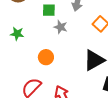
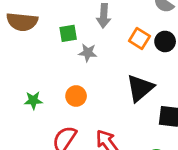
green star: (17, 34) -> (33, 100), moved

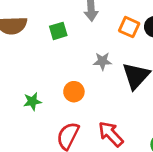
gray star: (88, 53) -> (102, 61), moved

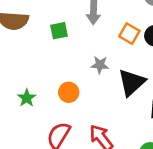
green star: (32, 101) -> (27, 98), turned -30

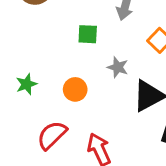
green square: (59, 31) -> (88, 34), moved

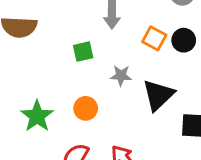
green star: (26, 84) -> (37, 116), size x1.5

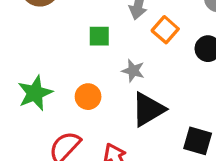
orange square: (154, 38) -> (165, 30), moved
black triangle: (158, 95) -> (148, 109), moved

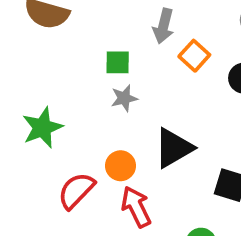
gray star: (133, 71) -> (124, 98), moved, turned -30
orange circle: (88, 97) -> (121, 166), moved

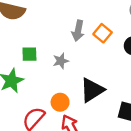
gray arrow: (163, 26) -> (78, 31), moved
green square: (118, 62) -> (29, 54), moved

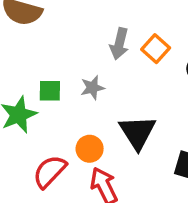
green square: (29, 54) -> (50, 91), moved
black triangle: (92, 90) -> (137, 132), turned -32

